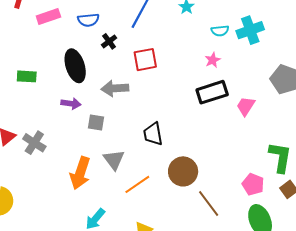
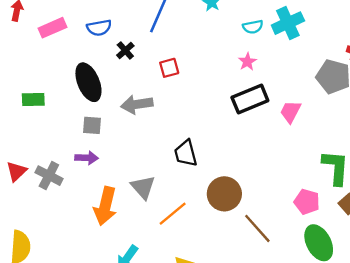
red square: (145, 60) -> (169, 68), size x0.7
purple arrow: (71, 104) -> (87, 158), moved
gray square: (96, 122) -> (92, 125), moved

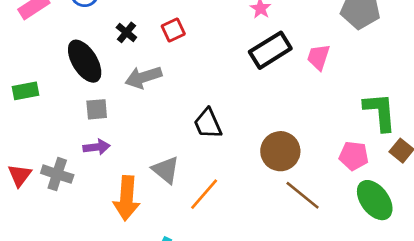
black cross: (125, 50) -> (126, 32), moved
brown circle: (224, 194) -> (280, 151), moved

